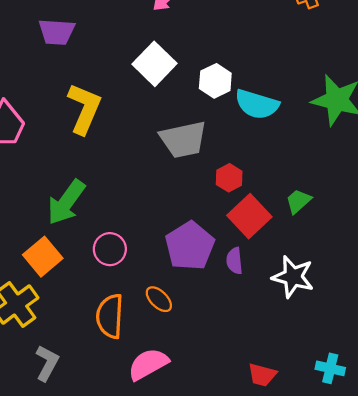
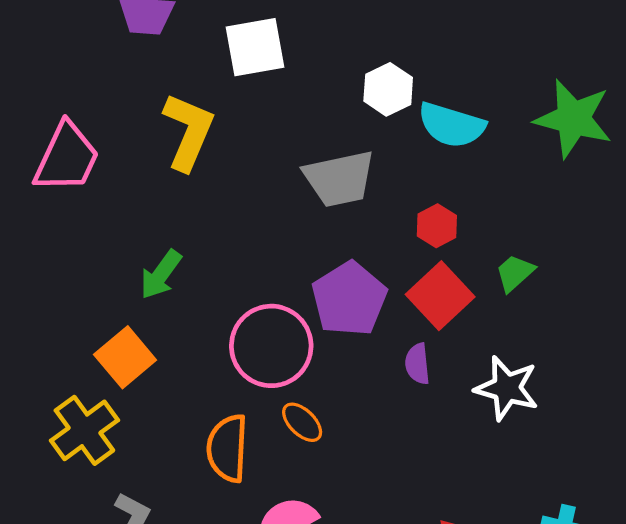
white square: (155, 64) -> (255, 47), moved, turned 36
red hexagon: (229, 178) -> (437, 226), moved
green arrow: (66, 202) -> (161, 274), size x0.7
purple pentagon: (190, 246) -> (349, 299), moved
pink circle: (110, 249) -> (271, 346), moved, size x1.6

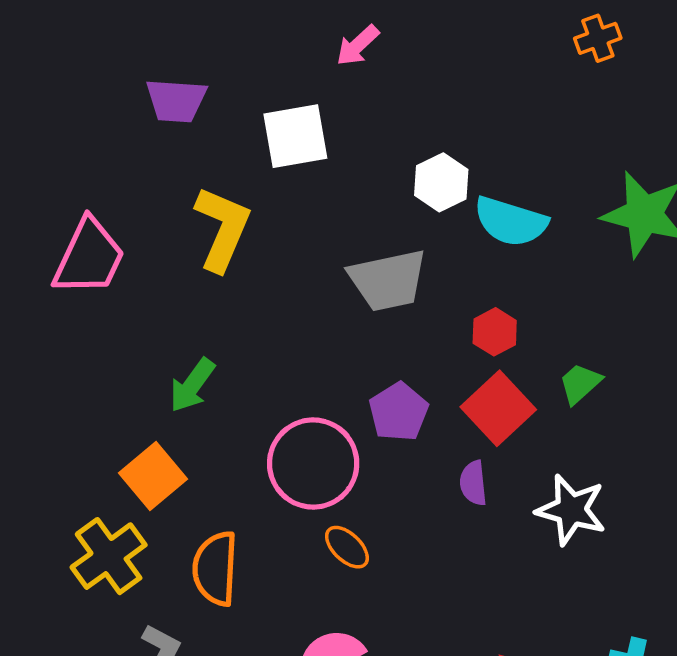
purple pentagon: (349, 299) -> (399, 412), size x0.7
orange semicircle: (227, 448) -> (215, 568), moved

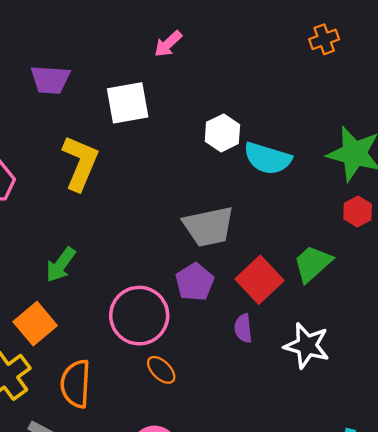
gray trapezoid: (388, 280) -> (209, 227), moved
red hexagon: (495, 332) -> (358, 212), moved
green trapezoid: (580, 383) -> (313, 264), size x1.4

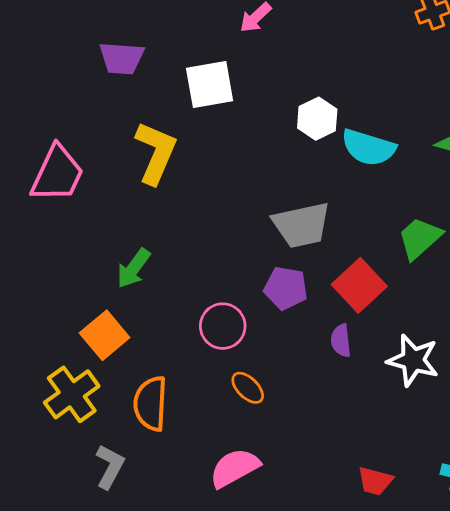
green trapezoid: (313, 264) -> (420, 238), moved
purple pentagon: (195, 282) -> (286, 288), turned -30
pink circle: (139, 316) -> (223, 326), size x0.7

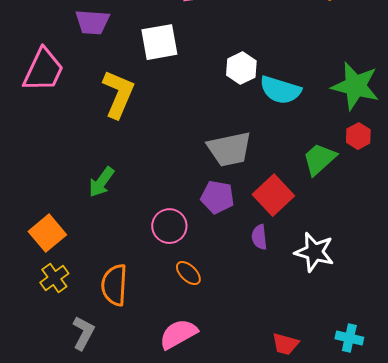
pink trapezoid: (57, 174) -> (43, 70), moved
orange square: (105, 335) -> (47, 233), moved
yellow cross: (72, 394) -> (54, 278), size x0.7

